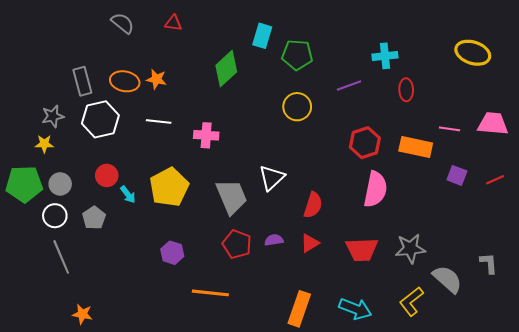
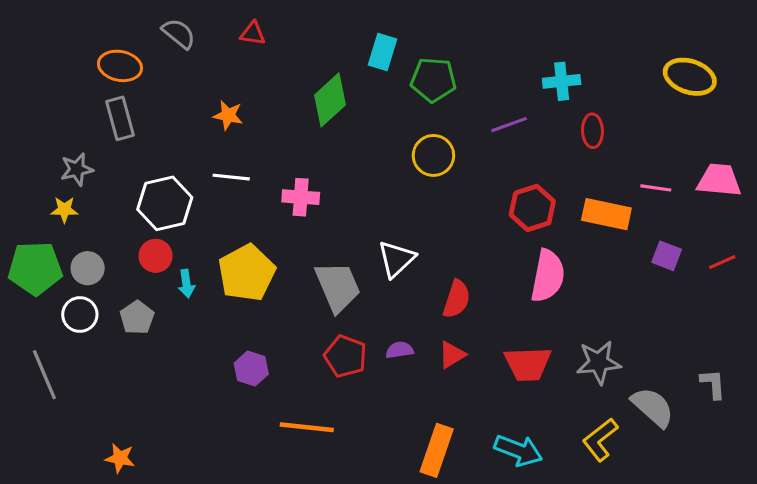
orange ellipse: (125, 81) -> (120, 66), moved
white hexagon: (100, 119) -> (165, 203), moved
cyan arrow: (128, 195) -> (186, 284), turned 30
gray line: (61, 257) -> (44, 375), moved

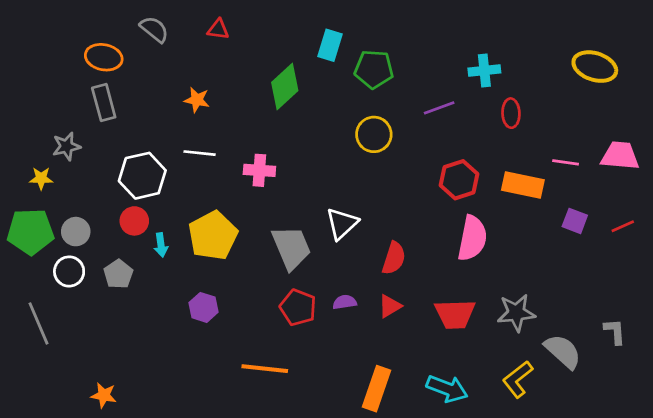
yellow star: (64, 210) -> (41, 178), moved
purple hexagon: (251, 369) -> (204, 307), moved

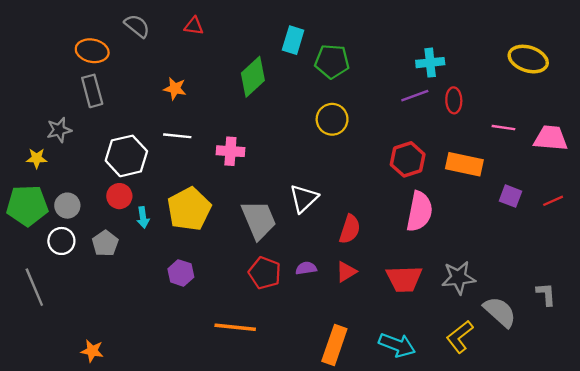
purple line: (439, 108) -> (415, 96), moved
pink line: (566, 162) -> (503, 128), moved

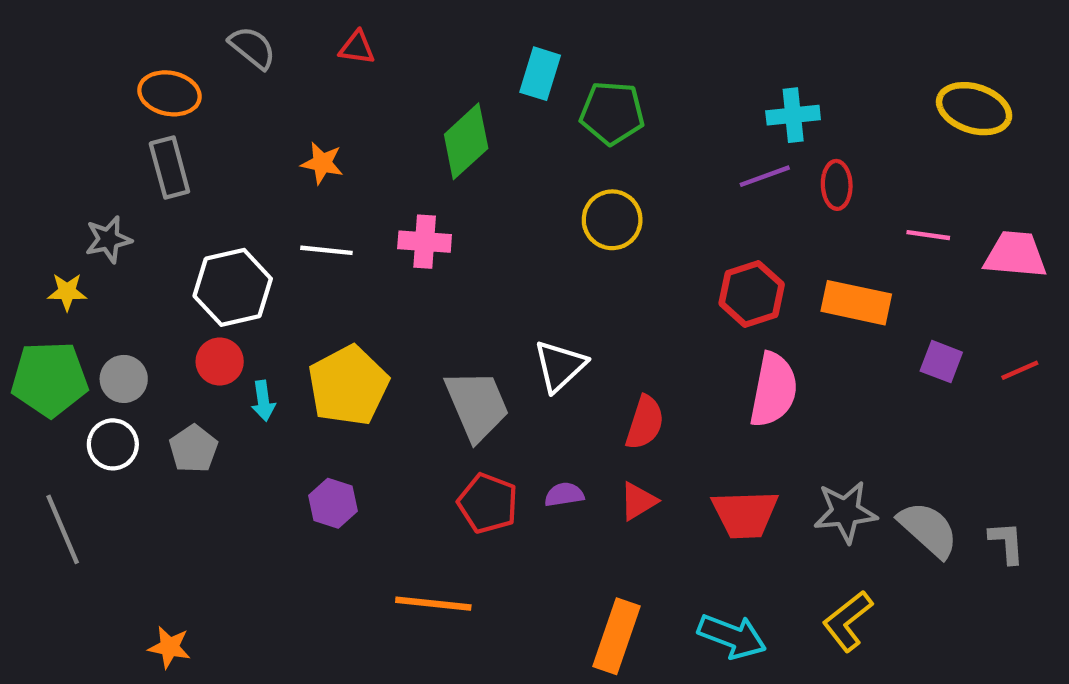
pink cross: (230, 151) -> (425, 242), moved
gray semicircle: (500, 312) -> (928, 529), moved

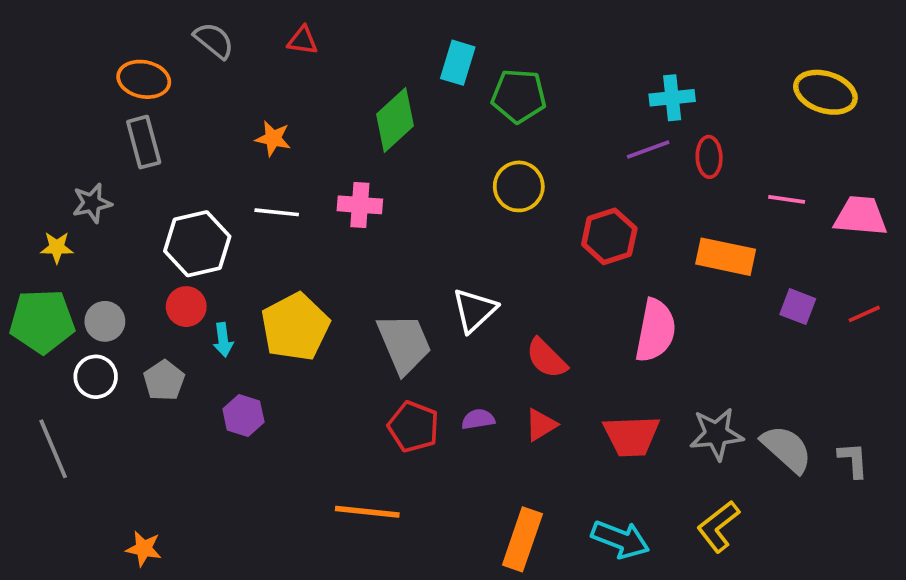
red hexagon: (752, 294) -> (609, 236), moved
red semicircle: (645, 423) -> (546, 358), turned 117
purple hexagon: (333, 503) -> (243, 416), moved

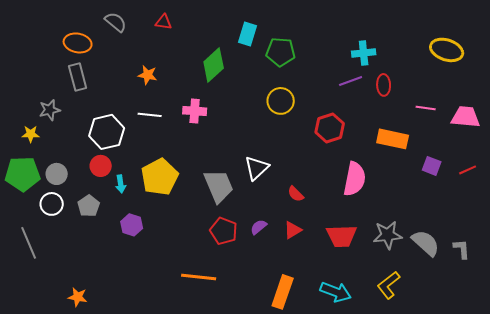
red semicircle: (546, 358) -> (296, 194), size x0.7
purple semicircle: (478, 419) -> (259, 227), turned -30

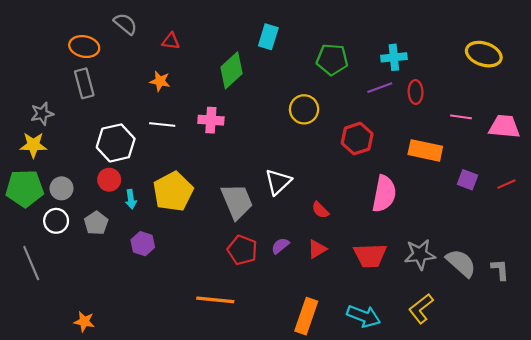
red triangle: (164, 22) -> (171, 41), moved
green pentagon: (281, 52) -> (332, 60), moved
gray star: (50, 110) -> (42, 114), moved
yellow star: (31, 134) -> (33, 145), size x1.4

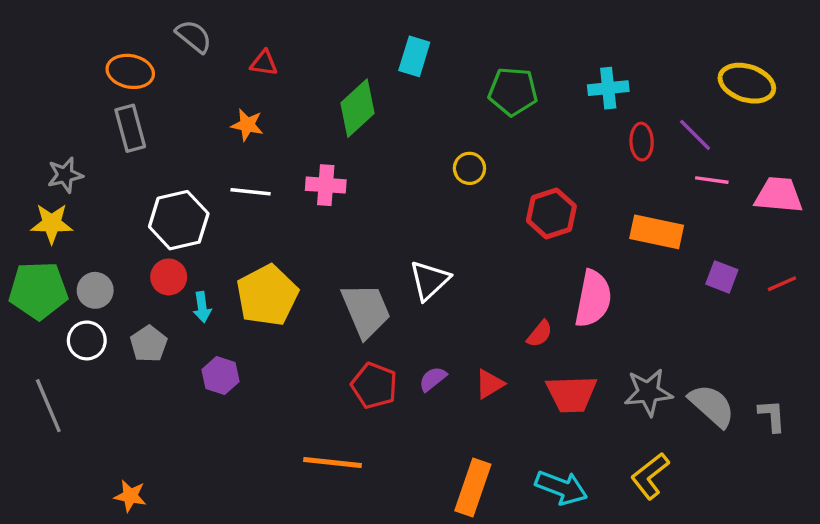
purple line: (380, 88) -> (695, 135), moved, turned 65
yellow circle: (304, 109) -> (469, 168), size x0.7
red semicircle: (320, 210) -> (540, 334), moved, turned -96

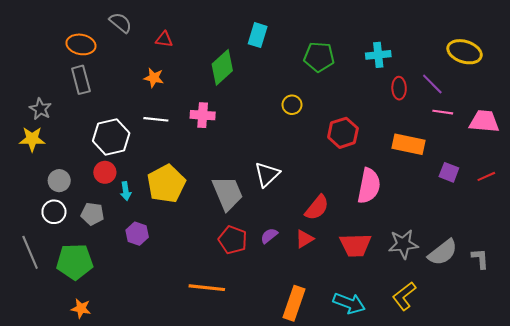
gray star: (65, 175) -> (40, 109), turned -30
green pentagon: (38, 290) -> (75, 262), moved
red semicircle: (540, 334) -> (317, 208), moved, size x1.5
gray pentagon: (149, 344) -> (92, 214), turned -30
gray semicircle: (712, 406) -> (443, 252), turned 100

